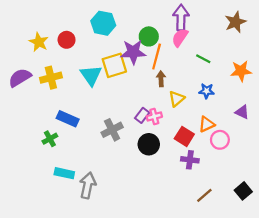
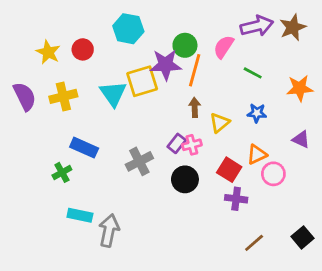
purple arrow: (181, 18) -> (257, 26), moved, turned 75
purple semicircle: (20, 78) -> (25, 96), turned 95
brown arrow: (161, 79) -> (195, 108), moved

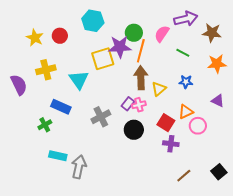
brown star: (293, 27) -> (212, 33), moved, turned 30
cyan triangle: (113, 94) -> (79, 80), moved
purple semicircle: (25, 96) -> (19, 85), moved
brown arrow: (195, 108) -> (141, 78), size x1.6

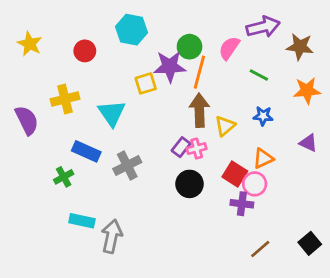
yellow star: (35, 38) -> (30, 44), moved
yellow square: (103, 59) -> (146, 83), size x0.7
gray cross: (101, 117) -> (127, 166), moved
pink circle: (198, 126) -> (255, 184), moved

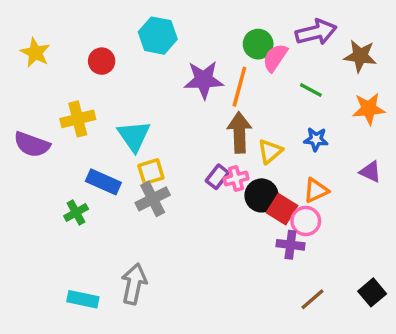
green circle: (190, 47) -> (258, 44), moved
yellow square: (146, 83) -> (151, 172), moved
purple semicircle: (27, 120) -> (32, 144), turned 136
black circle: (190, 184) -> (262, 195), moved
cyan rectangle: (82, 221) -> (83, 299), moved

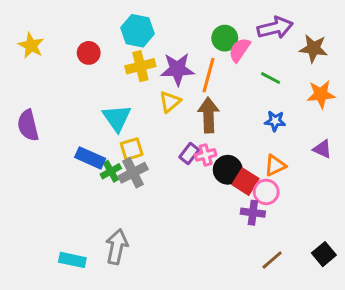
yellow cross: (78, 119) -> (140, 66), moved
purple semicircle: (32, 144) -> (28, 125), turned 56
yellow triangle: (270, 151) -> (170, 102), moved
green cross: (76, 212) -> (111, 171), moved

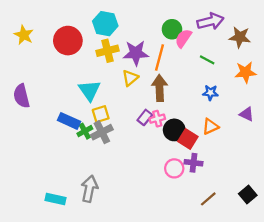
red circle: (89, 53) -> (68, 41), size x1.6
pink circle: (266, 192) -> (174, 168), moved

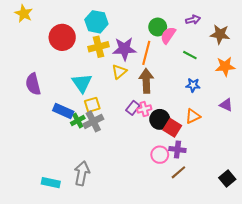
purple arrow: (210, 21) -> (193, 20), size x0.6
yellow star: (24, 35) -> (24, 13), moved
purple semicircle: (21, 96) -> (33, 84), moved
brown line: (208, 199) -> (178, 172), moved

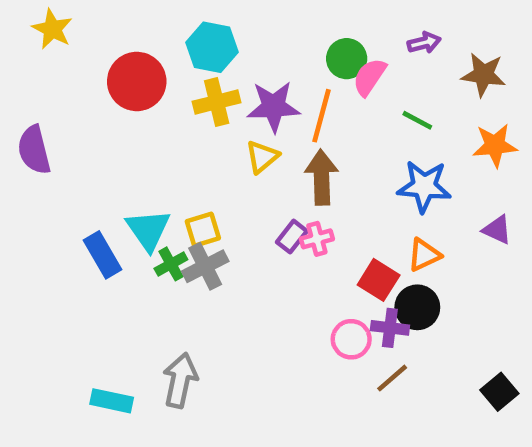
cyan triangle: (82, 83) -> (148, 230), moved
purple semicircle: (33, 84) -> (34, 150), moved
blue star: (193, 85) -> (424, 186), size x1.6
blue rectangle: (63, 111) -> (103, 255), moved, turned 36
black circle: (160, 119) -> (417, 307), moved

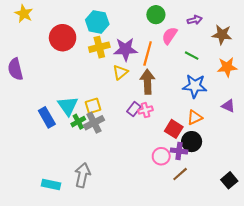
green circle: (347, 59) -> (156, 15), moved

